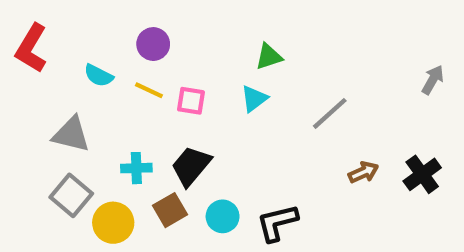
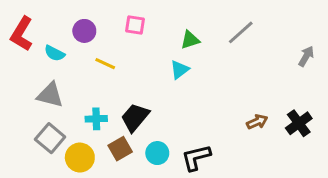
purple circle: (153, 44) -> (84, 31), moved
cyan semicircle: (99, 76) -> (55, 53), moved
pink square: (191, 101) -> (135, 25), moved
gray line: (330, 113) -> (241, 32), moved

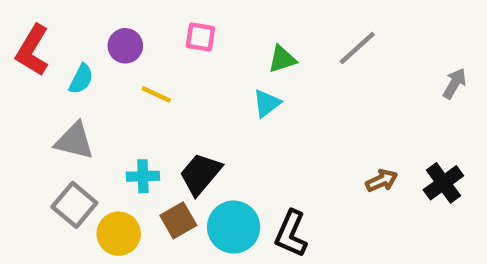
cyan semicircle: (55, 53) -> (81, 79), turned -90
cyan circle: (157, 153) -> (234, 227), size x1.5
black L-shape: (196, 158) -> (291, 234), turned -52

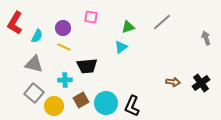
purple circle: (125, 46) -> (63, 28), moved
gray arrow: (455, 83) -> (206, 38), turned -48
yellow line: (156, 94) -> (64, 47), moved
black trapezoid: (200, 174) -> (87, 66), moved, turned -135
brown arrow: (382, 181) -> (173, 82), turned 32

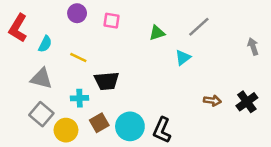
purple circle: (63, 28) -> (77, 13), moved
cyan triangle: (121, 47) -> (183, 58), moved

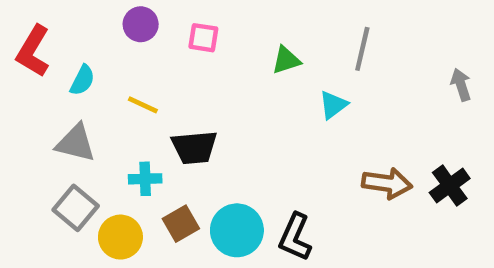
gray line: (199, 27) -> (362, 49), turned -35
brown arrow: (212, 101) -> (387, 183), size x1.5

